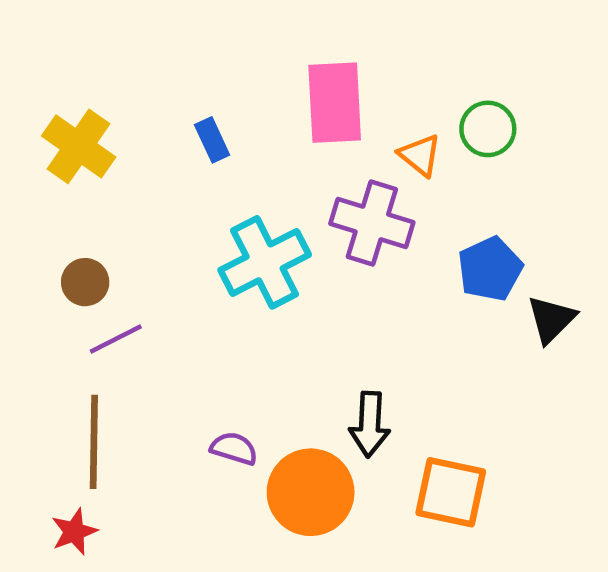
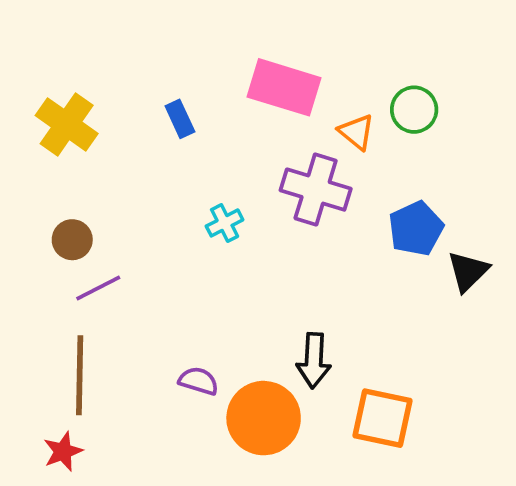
pink rectangle: (335, 103) -> (284, 87), turned -70
cyan cross: (265, 262) -> (225, 223), size x0.5

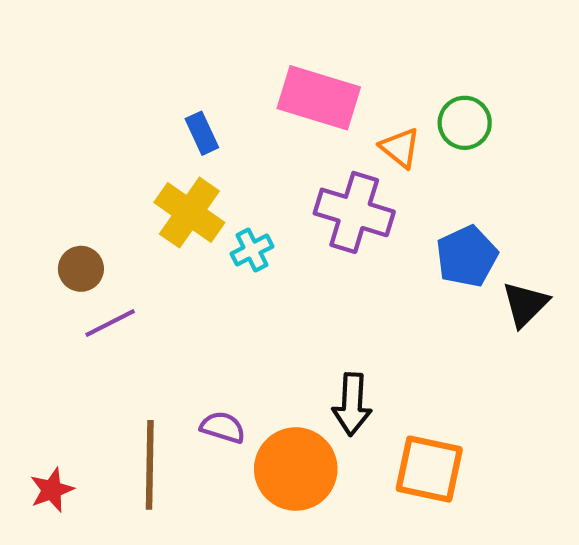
yellow cross: (67, 124) -> (189, 212), moved
brown line: (80, 375) -> (150, 465), moved
red star: (63, 452) -> (52, 490), moved

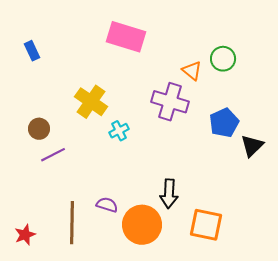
pink rectangle: (319, 98) -> (126, 37), moved
blue rectangle: (202, 133) -> (32, 51), moved
cyan cross: (252, 250) -> (119, 131), moved

